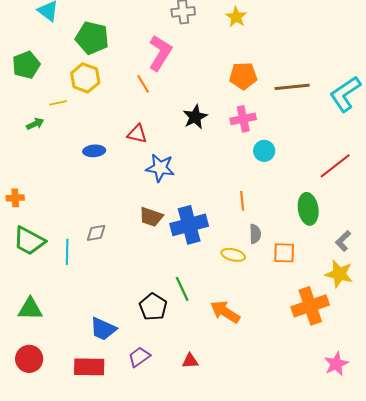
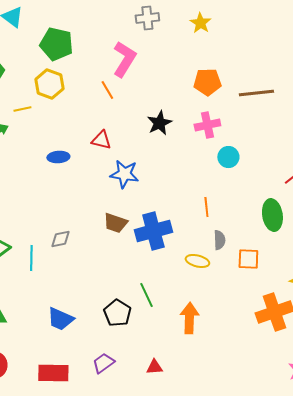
orange arrow: (225, 312) -> (189, 318), turned 60
blue trapezoid: (103, 329) -> (60, 319), moved

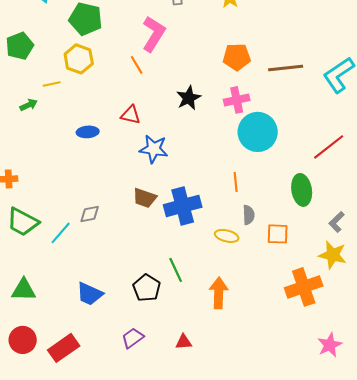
cyan circle: (228, 157) -> (258, 132), size x1.8
cyan line: (31, 258) -> (61, 233), turned 40
red rectangle: (53, 373) -> (64, 348), moved, turned -36

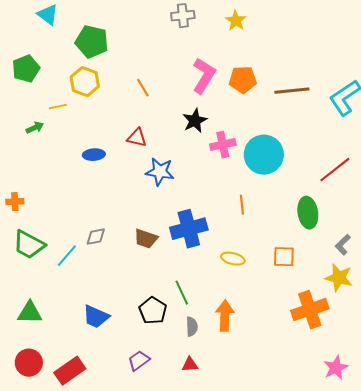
pink L-shape: (154, 34) -> (204, 76), moved
pink cross: (237, 100) -> (223, 145), moved
brown trapezoid: (145, 198) -> (146, 239), moved
gray semicircle: (249, 215) -> (192, 327), moved

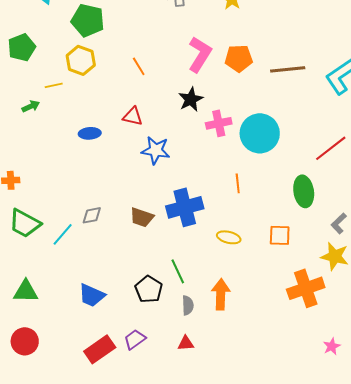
pink star: (336, 368) -> (332, 346), size x0.7
red rectangle: (70, 371) -> (100, 349), moved

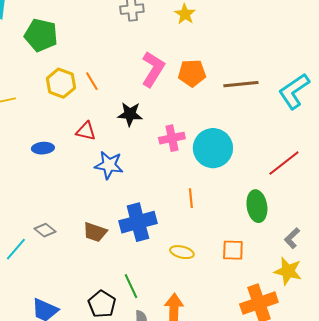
yellow hexagon: (81, 60) -> (61, 83), moved
black star: (191, 99) -> (130, 114), moved, turned 30
gray diamond: (92, 215) -> (45, 230), turned 50

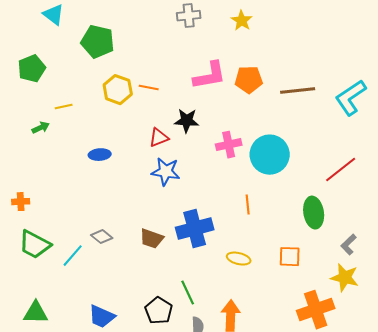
pink L-shape: (153, 69) -> (210, 76), turned 48
orange line: (92, 81) -> (149, 88), turned -48
red triangle: (86, 131) -> (159, 138), moved, turned -35

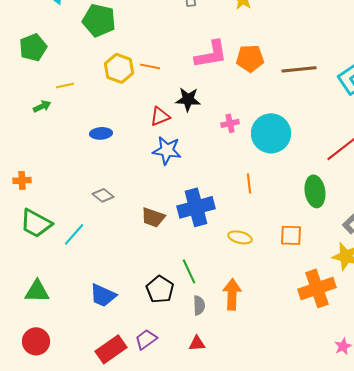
pink cross: (229, 145) -> (230, 123), size x0.7
gray diamond: (102, 237) -> (103, 195), moved

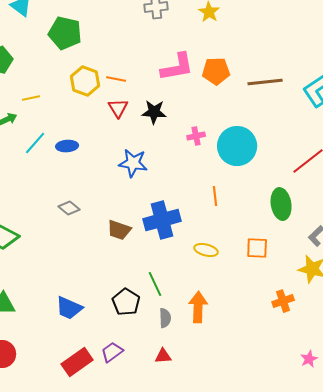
red triangle: (160, 116) -> (118, 108), moved, turned -40
cyan line: (74, 234) -> (35, 143), moved
orange cross: (317, 288) -> (283, 301), size x0.6

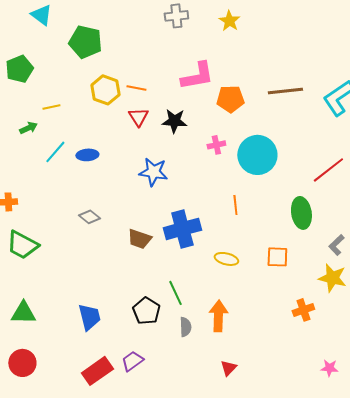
orange pentagon: (216, 71) -> (230, 99), moved
blue trapezoid: (69, 308) -> (89, 317), turned -128
red triangle: (163, 356) -> (228, 368), moved, turned -42
pink star: (309, 359) -> (329, 368), turned 30

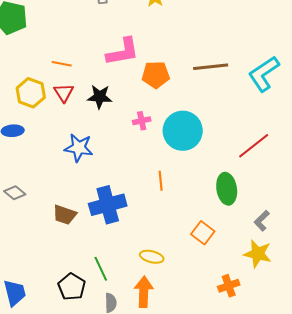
yellow hexagon: (105, 90) -> (31, 93), moved
orange square: (277, 257) -> (203, 233), turned 35
yellow ellipse: (226, 259) -> (152, 257), moved

